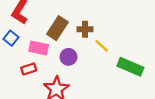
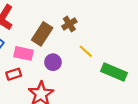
brown cross: (85, 29) -> (69, 24), moved, turned -32

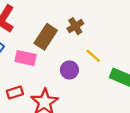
purple circle: (53, 62) -> (69, 70), moved
red rectangle: (14, 74) -> (15, 92), moved

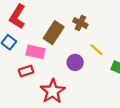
brown cross: (75, 26) -> (80, 23), turned -32
red rectangle: (15, 92) -> (26, 71), moved

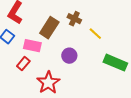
yellow line: (96, 50) -> (95, 34), moved
red rectangle: (26, 71) -> (23, 64), turned -32

